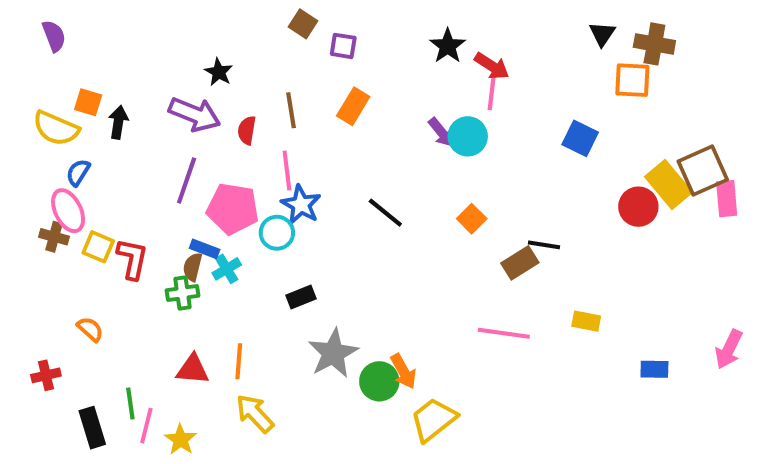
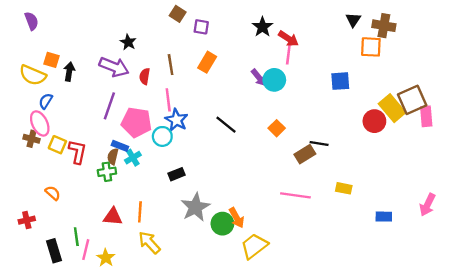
blue square: (580, 138) -> (340, 81), turned -30

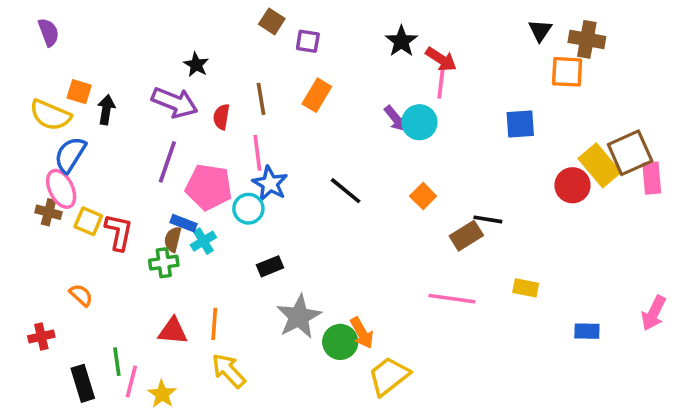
blue semicircle: (46, 101) -> (70, 155), size x1.5

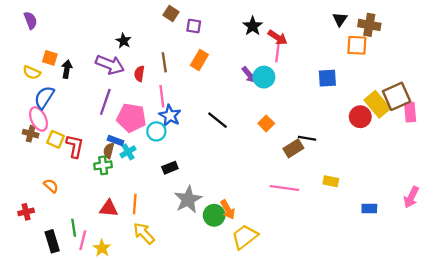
yellow semicircle: (50, 115) -> (32, 73), size x0.7

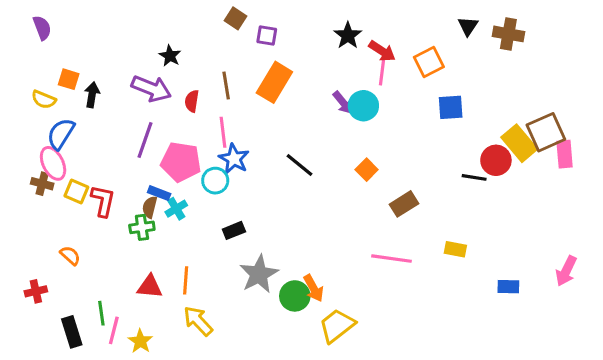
orange square: (357, 45) -> (429, 62), moved, turned -30
orange rectangle: (199, 60) -> (274, 82), size x1.4
black line: (307, 138) -> (474, 177), moved

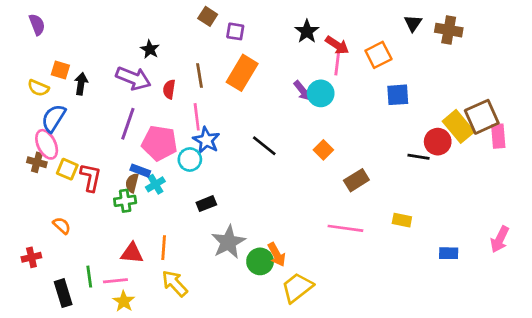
pink line: (114, 330) -> (115, 281), moved, turned 70

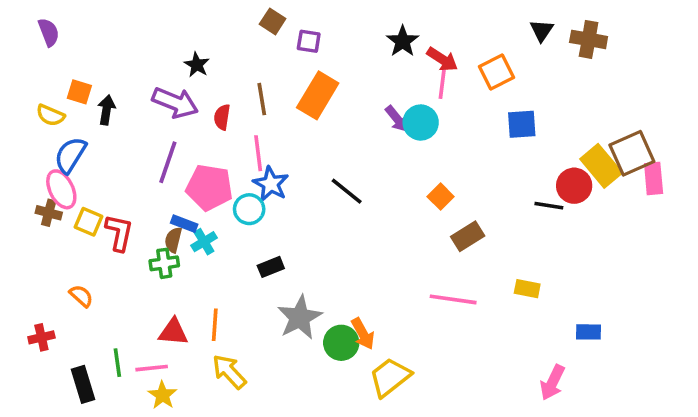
orange square: (323, 150) -> (441, 197), moved
pink arrow: (500, 239) -> (552, 383), moved

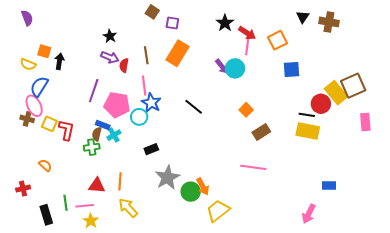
purple arrow: (175, 103) -> (110, 57), moved, size x0.7
pink rectangle: (654, 178) -> (365, 122), moved
yellow rectangle: (527, 289) -> (308, 131), moved, size x1.6

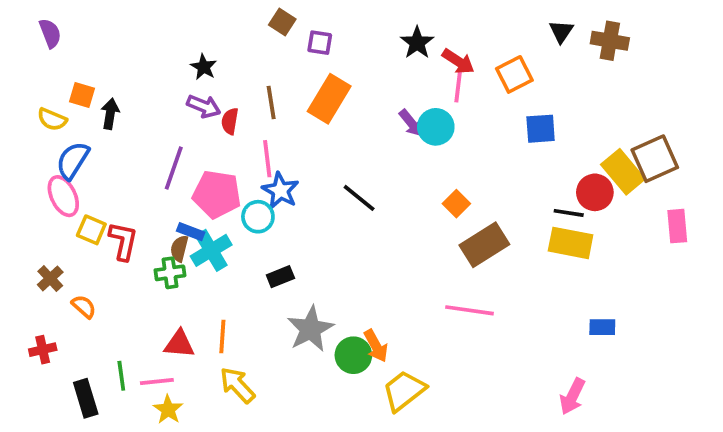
brown cross: (27, 119) -> (50, 278), moved, turned 32
brown rectangle: (261, 132) -> (484, 245), size x1.4
cyan cross: (114, 135) -> (211, 250), size x1.5
blue rectangle: (329, 186) -> (602, 327), moved

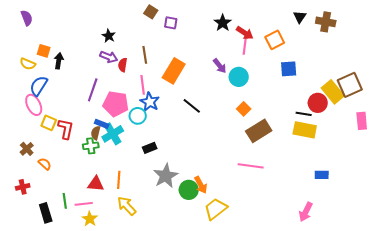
orange rectangle: (329, 99) -> (174, 71), moved
cyan circle: (436, 127) -> (239, 77), moved

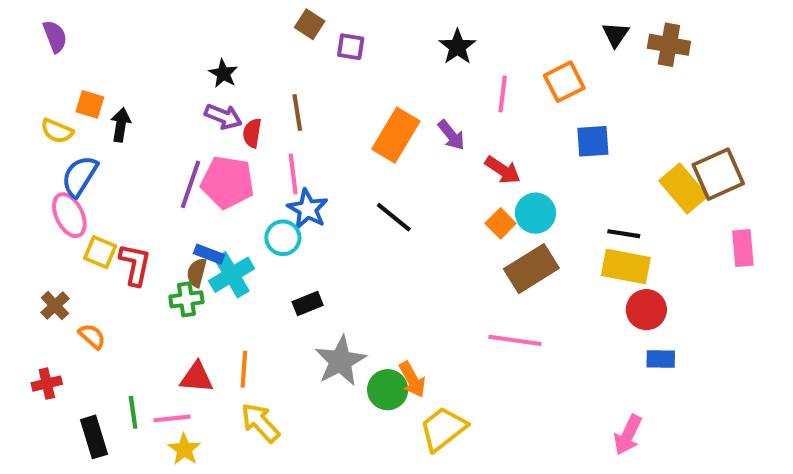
red arrow: (245, 33) -> (503, 170), moved
orange rectangle: (174, 71) -> (396, 135), moved
cyan circle: (239, 77) -> (535, 213), moved
red circle: (318, 103) -> (646, 310), moved
pink pentagon: (116, 104) -> (227, 182), moved

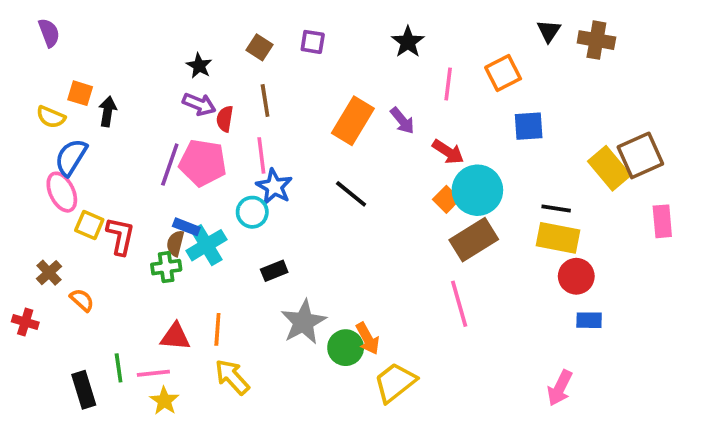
brown square: (310, 24) -> (260, 47), moved
cyan circle: (535, 213) -> (477, 190), size x1.4
pink line: (515, 340) -> (459, 304), turned 66
red cross: (47, 384) -> (25, 322), moved, turned 30

